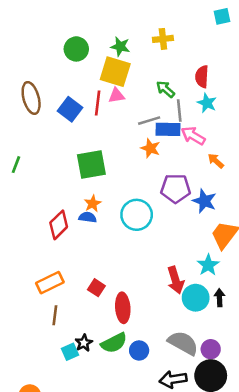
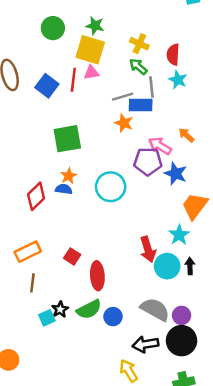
yellow cross: (163, 39) -> (139, 44), moved, turned 30
pink arrow: (193, 136) -> (160, 146), moved

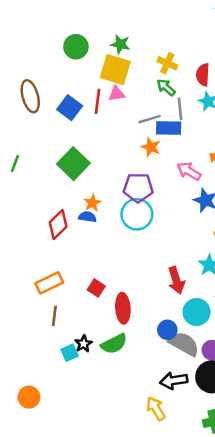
green square: (67, 139) -> (73, 164), moved, turned -36
purple pentagon: (148, 162) -> (138, 188), moved
cyan circle: (167, 266) -> (197, 312), moved
blue circle: (113, 317) -> (167, 330), moved

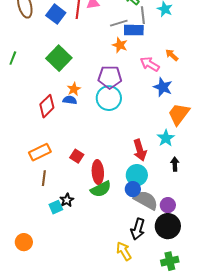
cyan circle: (197, 312) -> (137, 175), moved
green semicircle: (114, 344) -> (101, 189), moved
black arrow: (174, 381) -> (138, 229), turned -65

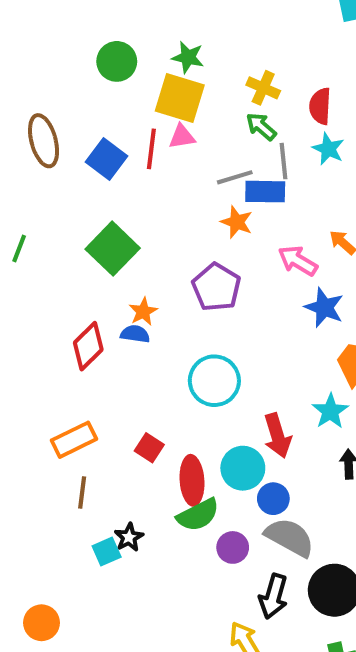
purple pentagon: (110, 77) -> (216, 287), turned 30
cyan circle: (109, 98) -> (214, 381), moved
cyan circle: (137, 175) -> (243, 468), moved
blue circle: (133, 189) -> (273, 499), moved
purple circle: (168, 205) -> (233, 547), moved

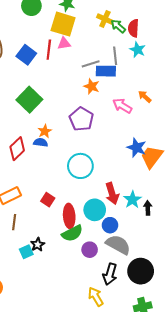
green arrow: (261, 126) -> (118, 26), moved
blue star: (324, 307) -> (137, 148), moved
cyan star: (330, 411) -> (132, 200), moved

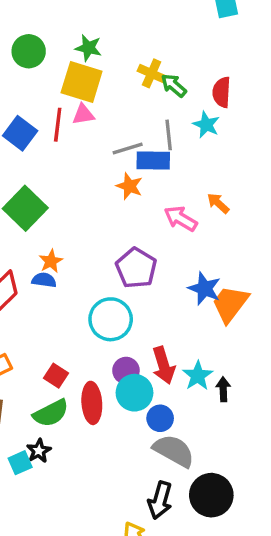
red semicircle: (133, 28) -> (222, 92), moved
purple pentagon: (81, 119) -> (136, 268), moved
green semicircle: (72, 233) -> (51, 413), moved
purple circle: (90, 250) -> (126, 371), moved

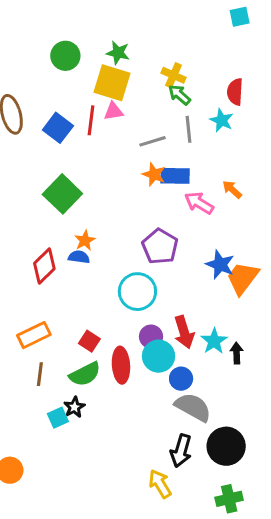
green arrow: (174, 85) -> (180, 95), moved
blue rectangle: (153, 161) -> (175, 176), moved

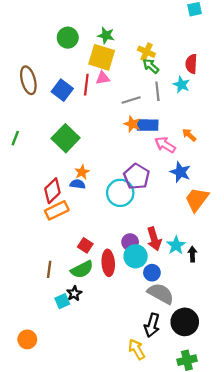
blue star: (220, 265) -> (180, 172), moved
cyan circle: (137, 292) -> (120, 193), moved
orange rectangle: (34, 335) -> (57, 210), moved

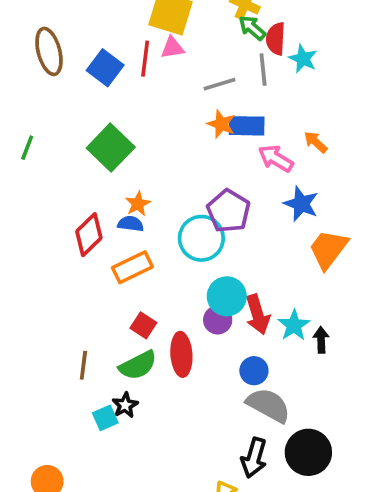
red semicircle: (191, 64) -> (276, 39), moved
orange rectangle: (57, 210) -> (132, 267), moved
cyan circle: (136, 256) -> (227, 296), moved

